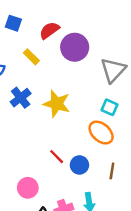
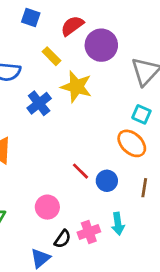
yellow star: (57, 104) -> (76, 87), moved

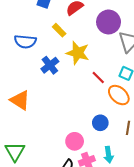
purple circle: (101, 45) -> (109, 22), moved
red line: (81, 171) -> (98, 78), moved
pink circle: (47, 207) -> (75, 141), moved

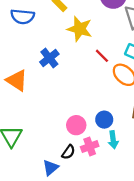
blue cross: (50, 65) -> (49, 58), moved
blue circle: (100, 123) -> (104, 120), moved

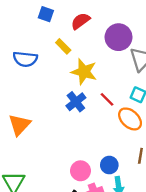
blue cross: (49, 58) -> (76, 102), moved
orange triangle: (17, 80) -> (19, 125), turned 40

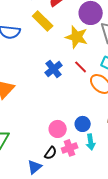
yellow rectangle: (63, 46) -> (43, 21), size x1.5
yellow star: (84, 72) -> (77, 37), moved

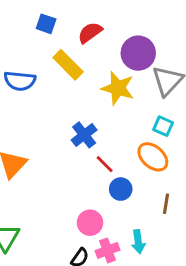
red line: (81, 67) -> (105, 164), moved
blue circle: (83, 124) -> (121, 189), moved

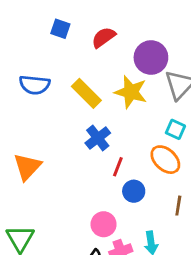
yellow rectangle: (68, 65) -> (86, 93), moved
red line: (105, 164) -> (118, 167), turned 66

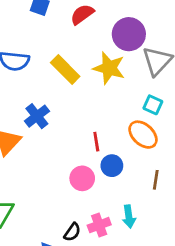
blue cross: (98, 138) -> (37, 116), moved
red line: (118, 167) -> (96, 142), turned -30
pink circle: (104, 224) -> (82, 178), moved

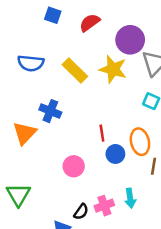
blue cross: (37, 116) -> (50, 111), turned -30
orange ellipse: (143, 135) -> (140, 142), moved, turned 35
pink circle: (82, 178) -> (74, 166), moved

